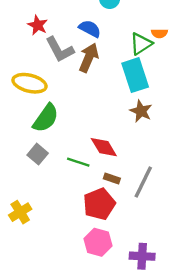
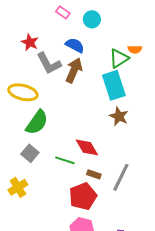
yellow cross: (20, 212) -> (18, 187), moved

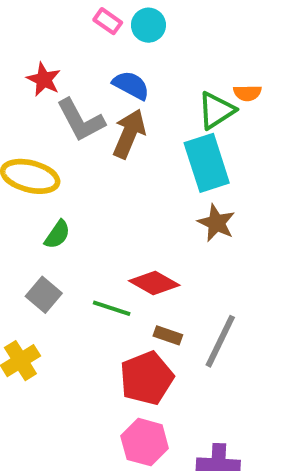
cyan circle: (92, 19) -> (148, 25), moved
green semicircle: (37, 122) -> (57, 235), size x0.6
red diamond: (87, 147) -> (154, 283), turned -30

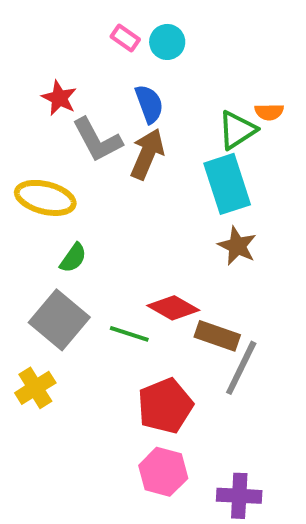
blue semicircle: (131, 85) -> (149, 104), turned 42
gray square: (44, 295) -> (59, 320), size x1.6
brown rectangle: (168, 335) -> (217, 336), moved, size x1.5

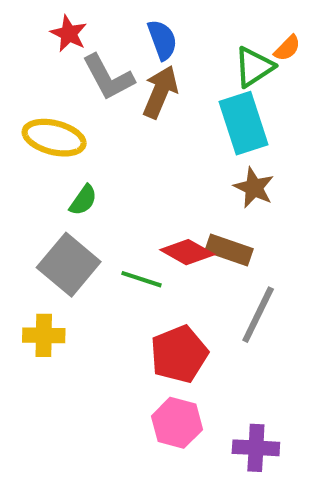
orange semicircle: (269, 112) -> (287, 48), turned -44
brown rectangle: (217, 336) -> (229, 250), moved
yellow cross: (35, 388) -> (44, 335), turned 33

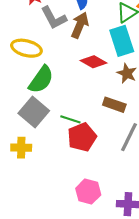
green semicircle: (83, 200) -> (41, 80), size x1.8
red diamond: (187, 252) -> (93, 62), moved
red pentagon: (179, 354) -> (82, 137), moved

